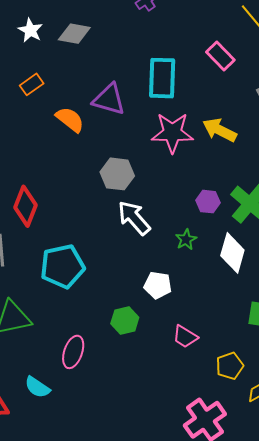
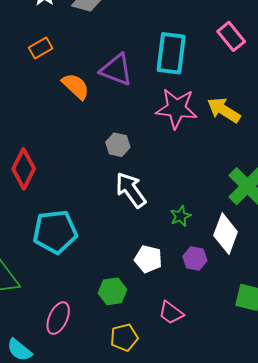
gray hexagon: (117, 174) -> (118, 145), size x0.7
purple hexagon: (208, 202) -> (195, 259), moved
yellow pentagon: (230, 366) -> (124, 337), moved

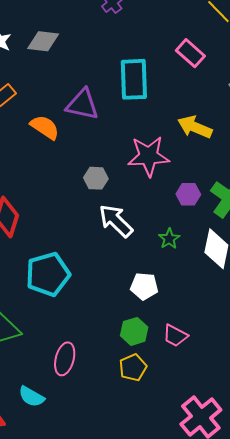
pink star: (176, 108) -> (148, 156), moved
purple hexagon: (195, 259) -> (188, 194), moved
green hexagon: (112, 291) -> (134, 331), moved

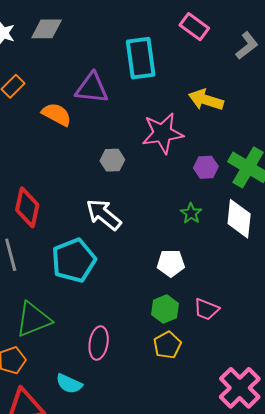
white arrow: (116, 221) -> (104, 215), moved

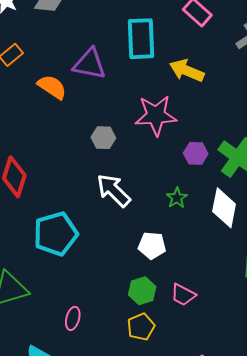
yellow arrow: (206, 100) -> (187, 71), moved
white arrow: (104, 215) -> (114, 190), moved
pink ellipse: (99, 343) -> (73, 318), size x0.7

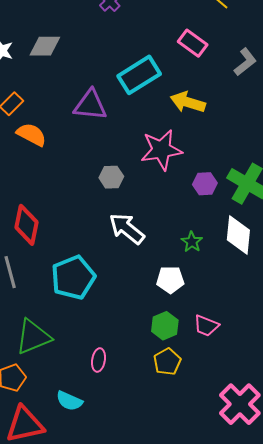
cyan rectangle: (141, 39) -> (139, 75), turned 66
orange semicircle: (52, 87) -> (32, 135), moved
green star: (177, 198) -> (192, 242), moved

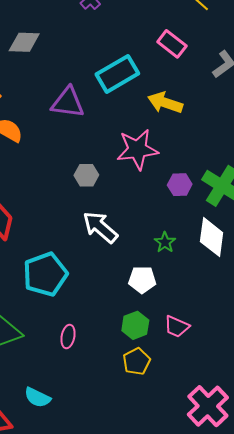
pink ellipse: (99, 360) -> (68, 336), moved

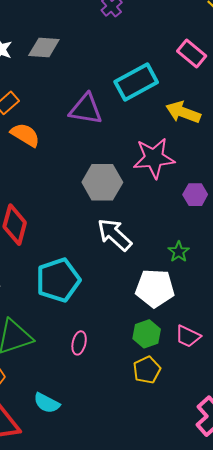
gray hexagon: (86, 175) -> (102, 182), size x1.6
white pentagon: (142, 280) -> (155, 288), size x1.4

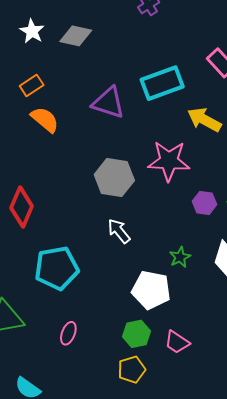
white arrow: (115, 235) -> (119, 231), size x0.7

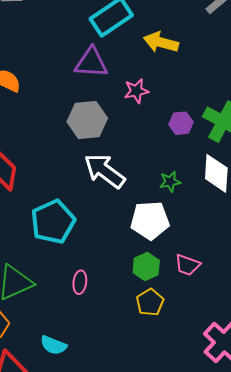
purple triangle: (108, 103) -> (91, 63), moved
pink star: (169, 161) -> (136, 91), size x0.6
white arrow: (119, 231) -> (105, 171), size x1.6
green star: (180, 257) -> (170, 182), turned 30

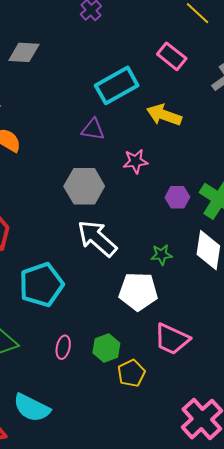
purple triangle: (91, 63) -> (93, 129), size x0.7
pink trapezoid: (187, 265) -> (172, 339), size x1.4
green hexagon: (146, 267) -> (106, 348), moved
cyan semicircle: (53, 345) -> (32, 408), size x1.4

